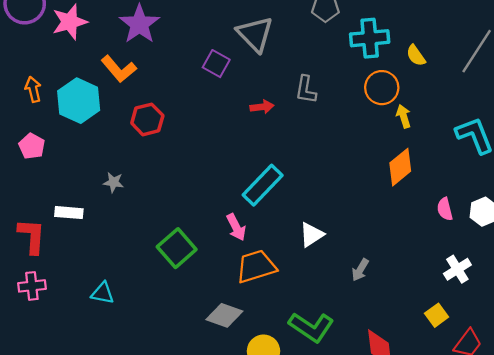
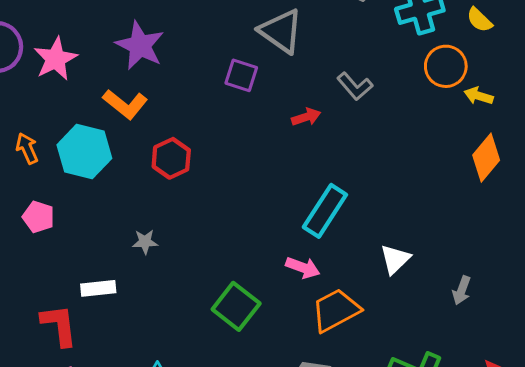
gray L-shape: (306, 90) -> (355, 86), turned -40
yellow arrow: (404, 116) -> (479, 96), turned -45
pink arrow: (236, 227) -> (303, 268), turned -32

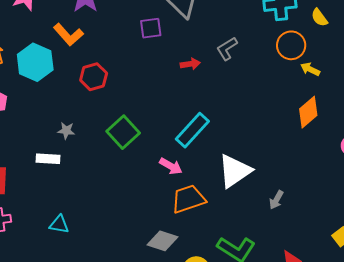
purple square: (241, 75) -> (151, 28), turned -35
gray L-shape: (355, 86) -> (227, 49), turned 90
white triangle: (395, 259) -> (235, 171), size x1.6
white rectangle: (98, 288) -> (48, 159), moved
green square: (236, 306) -> (123, 132), moved

